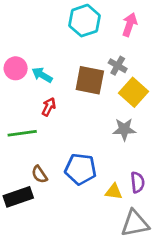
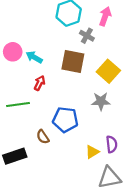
gray cross: (118, 66) -> (87, 36), moved
blue pentagon: (81, 169) -> (65, 120), moved
brown semicircle: (39, 174) -> (43, 137), moved
yellow triangle: (114, 192) -> (92, 152), turned -40

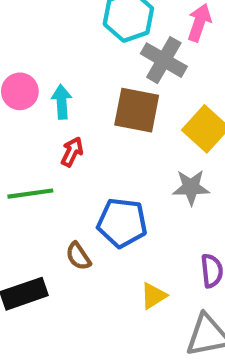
gray cross: (87, 36) -> (164, 60), size x1.5
cyan arrow: (34, 57) -> (62, 102), turned 56
yellow triangle: (92, 152) -> (153, 296), moved

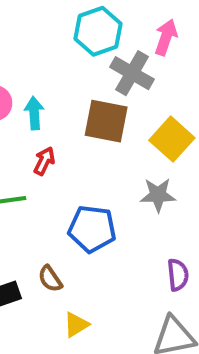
brown semicircle: (78, 256) -> (50, 279), moved
yellow triangle: (153, 296) -> (76, 325), moved

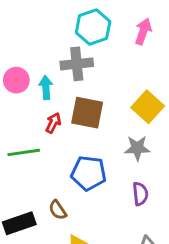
gray cross: (132, 73) -> (77, 64), moved, turned -36
brown square: (106, 121) -> (87, 113), moved
purple semicircle: (178, 275) -> (140, 194), moved

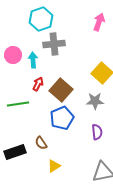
cyan hexagon: (93, 27) -> (41, 19), moved
brown square: (87, 113) -> (61, 90), moved, turned 30
blue pentagon: (89, 173) -> (62, 118), turned -30

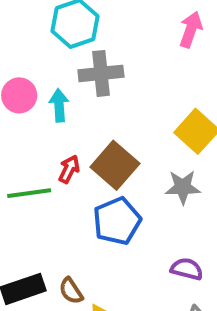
red arrow: (38, 84) -> (69, 169), moved
purple semicircle: (97, 132) -> (187, 269), moved, turned -70
brown semicircle: (41, 143) -> (71, 291), moved

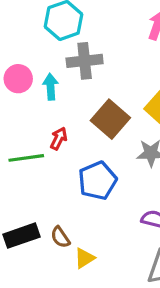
brown square: (115, 165) -> (110, 119), moved

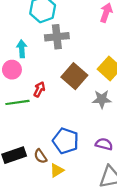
pink circle: (18, 79) -> (12, 70), moved
cyan arrow: (51, 87) -> (22, 49), moved
blue pentagon: (97, 181) -> (66, 141), moved, turned -30

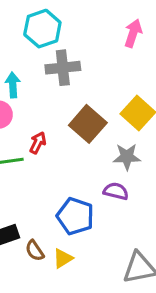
purple semicircle: (104, 144) -> (116, 191), moved
brown semicircle: (40, 156) -> (35, 251), moved

